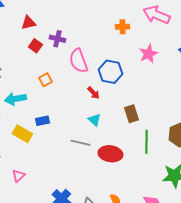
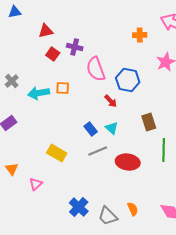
orange square: (45, 80) -> (63, 88), turned 32
cyan arrow: (15, 99) -> (39, 93), moved
blue rectangle: (42, 121) -> (91, 129), moved, turned 64
yellow rectangle: (22, 134) -> (57, 153), moved
gray line: (80, 143) -> (98, 151), turned -36

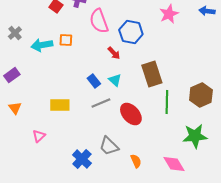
brown rectangle: (149, 122) -> (152, 74), size x1.4
yellow rectangle: (57, 153) -> (60, 105), turned -30
red ellipse: (128, 162) -> (131, 114), turned 40
orange triangle: (12, 169) -> (15, 108), moved
gray trapezoid: (108, 216) -> (109, 146), moved

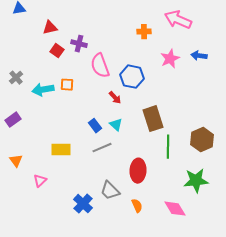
blue arrow: (207, 11) -> (199, 56), moved
orange triangle: (15, 108) -> (16, 161), moved
red ellipse: (131, 114) -> (138, 171), moved, turned 45

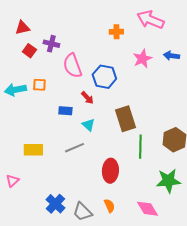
blue rectangle: (95, 126) -> (65, 111), moved, turned -48
gray trapezoid: (110, 191) -> (82, 212), moved

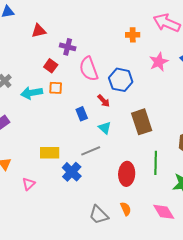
red square: (29, 51) -> (51, 66), moved
blue rectangle: (65, 111) -> (82, 114), turned 64
green line: (140, 147) -> (156, 163), moved
blue cross: (55, 204) -> (72, 172), moved

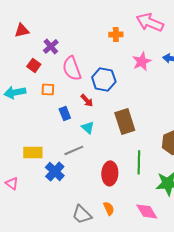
purple cross: (68, 47) -> (51, 46), turned 35
orange square: (56, 88) -> (48, 89), moved
pink triangle: (29, 184) -> (12, 183), turned -40

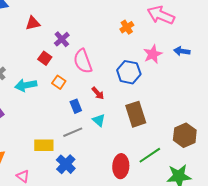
orange cross: (116, 34) -> (127, 27), turned -32
blue hexagon: (104, 79) -> (129, 72), moved
orange square: (48, 89) -> (59, 82), turned 32
gray line: (74, 150) -> (73, 132), moved
green line: (139, 162) -> (150, 155), turned 55

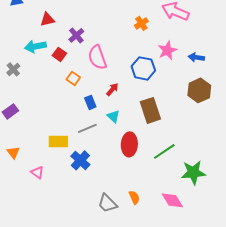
blue arrow: (182, 51) -> (196, 57), moved
cyan arrow: (26, 85) -> (35, 46), moved
red arrow: (98, 93) -> (112, 89), turned -96
brown hexagon: (185, 135) -> (199, 90), moved
red ellipse: (121, 166) -> (129, 144), moved

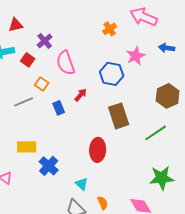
blue arrow: (196, 57) -> (167, 48), moved
cyan triangle: (113, 116) -> (82, 184), moved
gray line: (87, 128) -> (24, 102), moved
green line: (164, 151) -> (156, 133), moved

